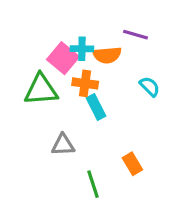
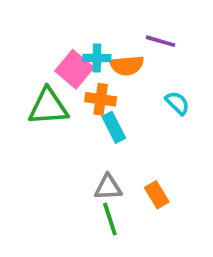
gray triangle: (63, 145) -> (108, 187), moved

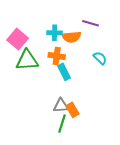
pink square: (74, 69) -> (18, 39), moved
orange rectangle: (157, 195) -> (73, 110), moved
green line: (110, 219) -> (62, 124), turned 36

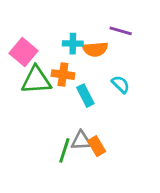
orange cross: (57, 56) -> (63, 75), moved
cyan semicircle: (100, 58) -> (121, 84), moved
green line: (62, 124) -> (64, 150), moved

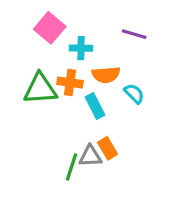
orange semicircle: (95, 49) -> (106, 75), moved
pink square: (24, 52) -> (50, 28), moved
orange rectangle: (97, 146) -> (108, 148), moved

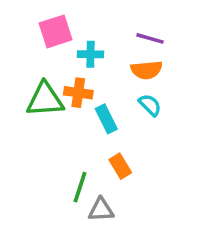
pink square: (50, 28) -> (56, 31), turned 32
orange semicircle: (106, 75) -> (146, 70), moved
gray triangle: (90, 156) -> (101, 210), moved

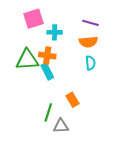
cyan semicircle: (150, 105) -> (90, 63), turned 40
cyan rectangle: (106, 119) -> (47, 71), moved

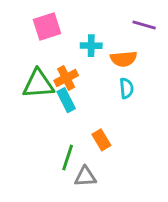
purple line: (90, 23) -> (144, 25), moved
cyan cross: (55, 32) -> (91, 46), moved
orange cross: (47, 56) -> (66, 78), turned -35

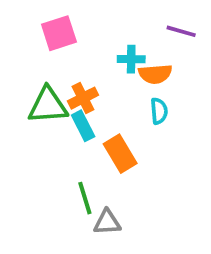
cyan cross: (91, 46) -> (131, 59), moved
orange rectangle: (101, 140) -> (120, 154), moved, size x1.4
green line: (68, 157) -> (85, 198), turned -35

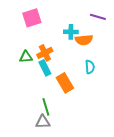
green triangle: (48, 105) -> (26, 57), size x0.6
cyan semicircle: (159, 111) -> (90, 67), moved
gray triangle: (107, 222) -> (43, 122), moved

